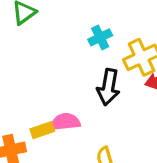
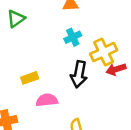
yellow rectangle: (42, 130) -> (30, 78), moved

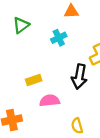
cyan cross: (73, 37) -> (59, 38), moved

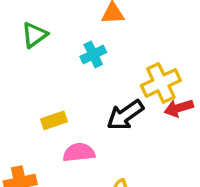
black arrow: (79, 77) -> (125, 115), turned 45

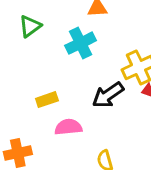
cyan cross: (93, 54) -> (81, 43), size x1.4

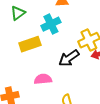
yellow rectangle: (47, 100) -> (30, 44), moved, size x1.5

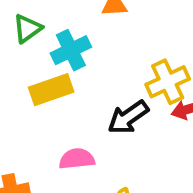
cyan cross: (51, 24) -> (71, 50), moved

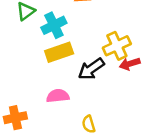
yellow rectangle: (51, 90) -> (59, 52), moved

